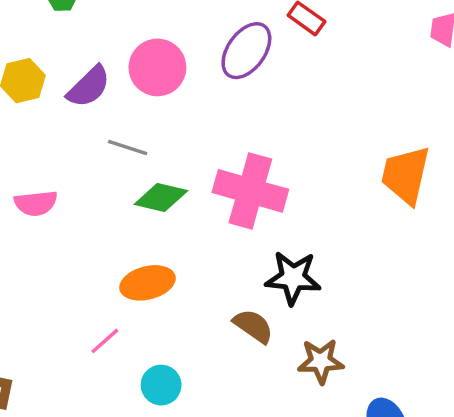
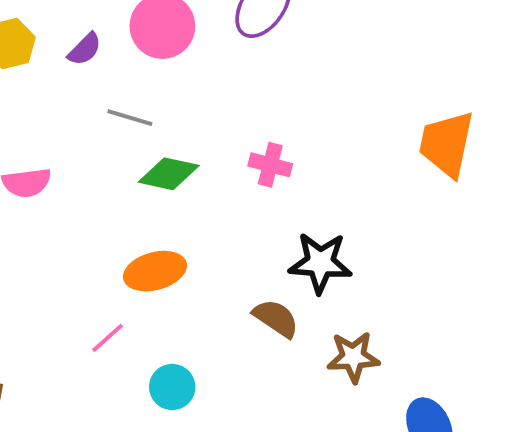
purple semicircle: (89, 87) -> (85, 49), size x0.7
pink cross: (250, 191) -> (270, 165), size x0.5

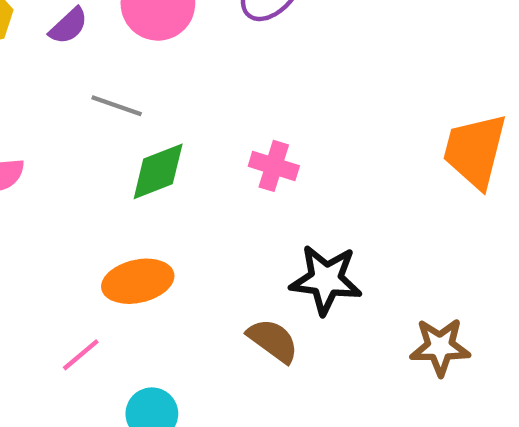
green diamond: (169, 174) -> (158, 171), turned -36
brown star: (353, 357) -> (440, 347), moved

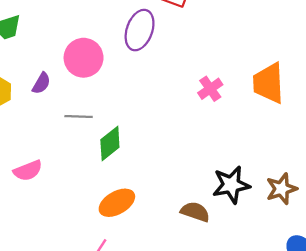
pink cross: (274, 166) -> (210, 89), moved, turned -35
black star: (326, 280) -> (231, 185), moved

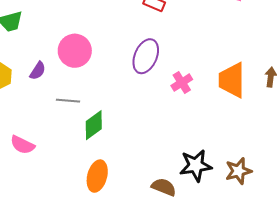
purple ellipse: (140, 30) -> (146, 56), moved
pink semicircle: (28, 171) -> (22, 145), turned 45
orange ellipse: (117, 203) -> (97, 176), turned -48

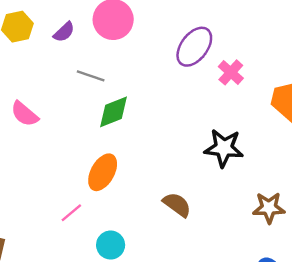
pink cross: (182, 83) -> (231, 72), moved, turned -30
black star: (196, 166) -> (224, 148), moved

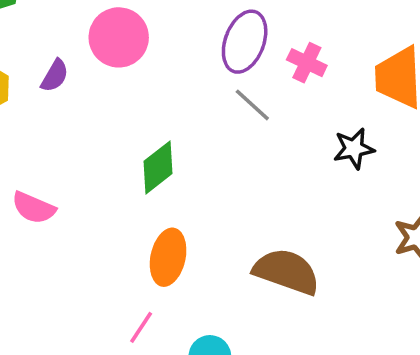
gray line: (91, 76) -> (252, 105), moved, turned 40
black star: (224, 148) -> (354, 149), moved, size x0.7
brown semicircle: (177, 205) -> (286, 271), size x1.5

